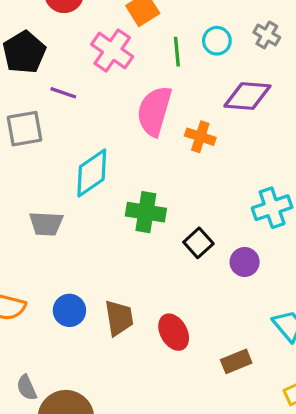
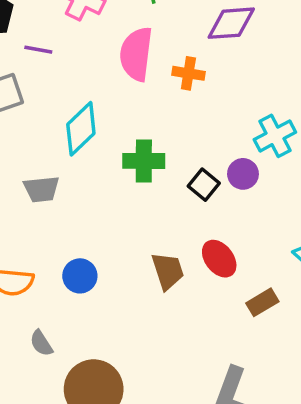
purple circle: (245, 262) -> (243, 174), moved
brown trapezoid: (119, 318) -> (168, 271), moved
red ellipse: (174, 332) -> (219, 259), moved
gray semicircle: (27, 388) -> (41, 343), moved

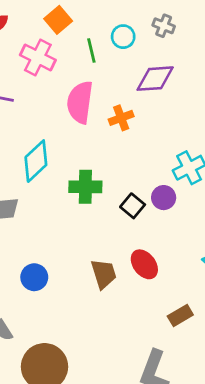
orange cross: (188, 73) -> (121, 118), turned -30
brown rectangle: (262, 302) -> (180, 316), moved

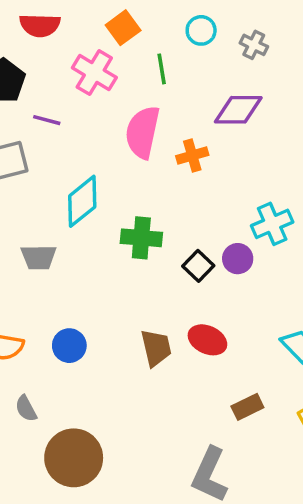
cyan circle: (123, 37) -> (201, 30), moved
red ellipse: (144, 264) -> (207, 340), turned -32

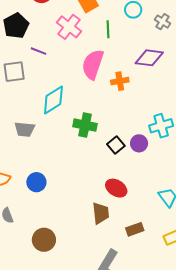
brown trapezoid: (156, 348) -> (101, 213), moved
brown circle: (74, 458) -> (44, 240), moved, size x0.7

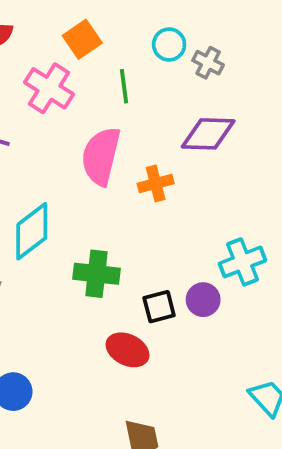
gray cross: (162, 22) -> (208, 63), moved
black square: (116, 145) -> (159, 307), turned 30
red ellipse: (116, 188) -> (128, 350), moved

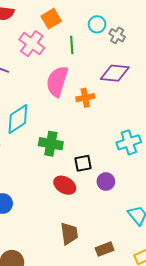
purple circle: (203, 300) -> (106, 181), moved

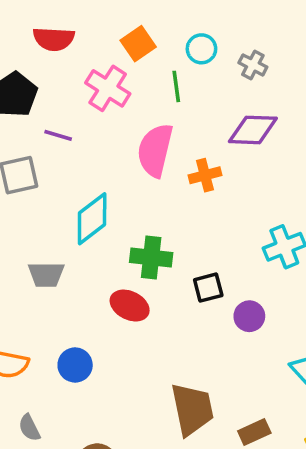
cyan circle: (97, 24) -> (201, 49), moved
red ellipse: (65, 185) -> (130, 306), moved
brown trapezoid: (69, 234) -> (192, 409), size x1.4

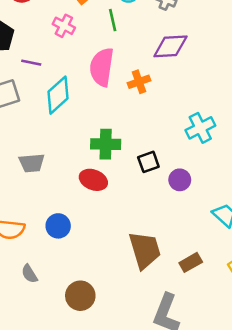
pink cross: (108, 88) -> (64, 26), size x0.7
cyan diamond: (92, 219) -> (58, 95), moved

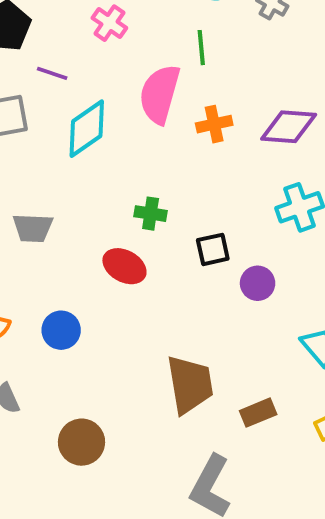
green line: (113, 20) -> (201, 48), moved
purple diamond: (170, 46) -> (289, 127), moved
green cross: (106, 144) -> (151, 214), size x0.7

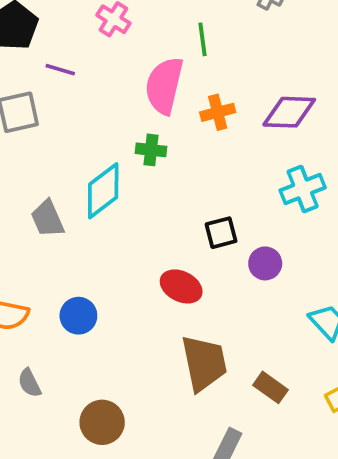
cyan diamond: (87, 129) -> (103, 191), moved
green cross: (151, 214) -> (151, 150), moved
gray trapezoid: (33, 228) -> (47, 219), turned 66
red ellipse: (124, 266) -> (181, 286), moved
brown rectangle: (258, 413) -> (271, 387), turned 60

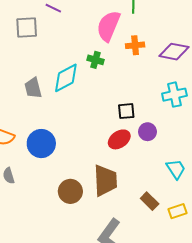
red ellipse: (181, 286) -> (119, 139), moved, turned -70
blue circle: (78, 316) -> (41, 144), size x1.4
brown rectangle: (271, 387) -> (150, 201), moved
brown circle: (102, 422) -> (70, 191), moved

